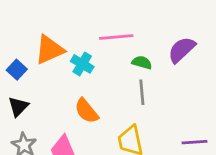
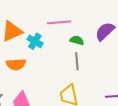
orange semicircle: (86, 111) -> (16, 64), moved, turned -54

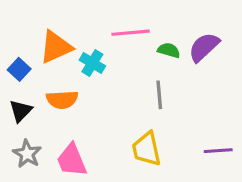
green semicircle: (77, 40) -> (169, 50), moved

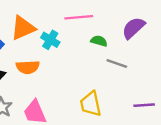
green semicircle: (169, 50) -> (99, 41), moved
gray line: (159, 95) -> (117, 64), moved, turned -66

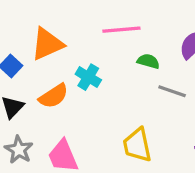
cyan cross: (50, 40) -> (88, 77), moved
orange semicircle: (28, 67) -> (54, 96), turned -30

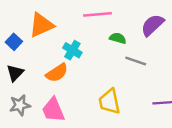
orange semicircle: (54, 96) -> (57, 73), moved
gray star: (19, 150) -> (20, 105), turned 30

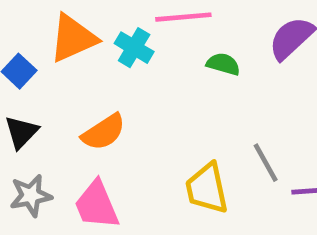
cyan cross: (72, 50) -> (134, 48), moved
gray line: (136, 61) -> (266, 163), moved, turned 42

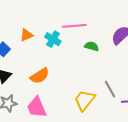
orange triangle: (73, 38) -> (26, 35), size x0.6
yellow trapezoid: (207, 188) -> (85, 100), turned 50

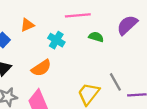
cyan cross: (53, 39) -> (56, 40), moved

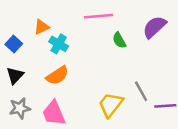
green semicircle: (96, 37) -> (119, 40), turned -136
cyan cross: (56, 40) -> (59, 44), moved

